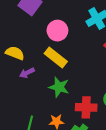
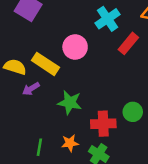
pink circle: (57, 31) -> (75, 47), moved
yellow rectangle: (56, 57) -> (46, 64), moved

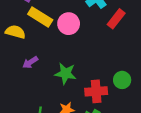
yellow rectangle: (46, 64) -> (40, 17), moved
yellow semicircle: (15, 67) -> (15, 32), moved

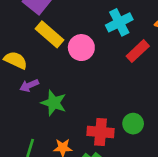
yellow semicircle: (15, 32) -> (16, 60), moved
green star: (65, 73) -> (54, 103), moved

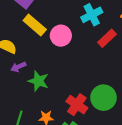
green circle: (133, 124) -> (103, 98), size x1.5
red cross: (101, 132) -> (77, 105), turned 30

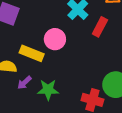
yellow rectangle: (35, 25) -> (32, 53), moved

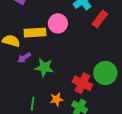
yellow rectangle: (32, 53) -> (35, 33), turned -35

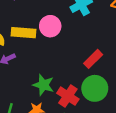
red rectangle: (100, 19) -> (93, 59), moved
green star: (44, 68) -> (43, 85), moved

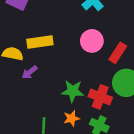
pink circle: (50, 26) -> (92, 41), moved

